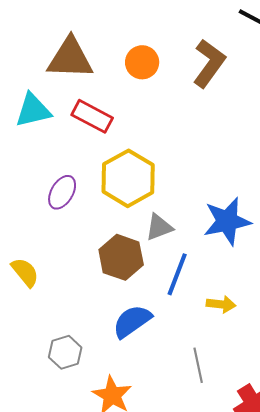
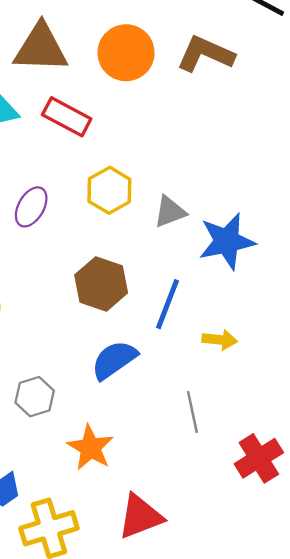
orange circle: (142, 62) -> (126, 53), size x1.4
brown L-shape: (209, 63) -> (205, 54), turned -102
yellow hexagon: (128, 178) -> (109, 190), size x0.7
gray triangle: (159, 227) -> (170, 212), moved

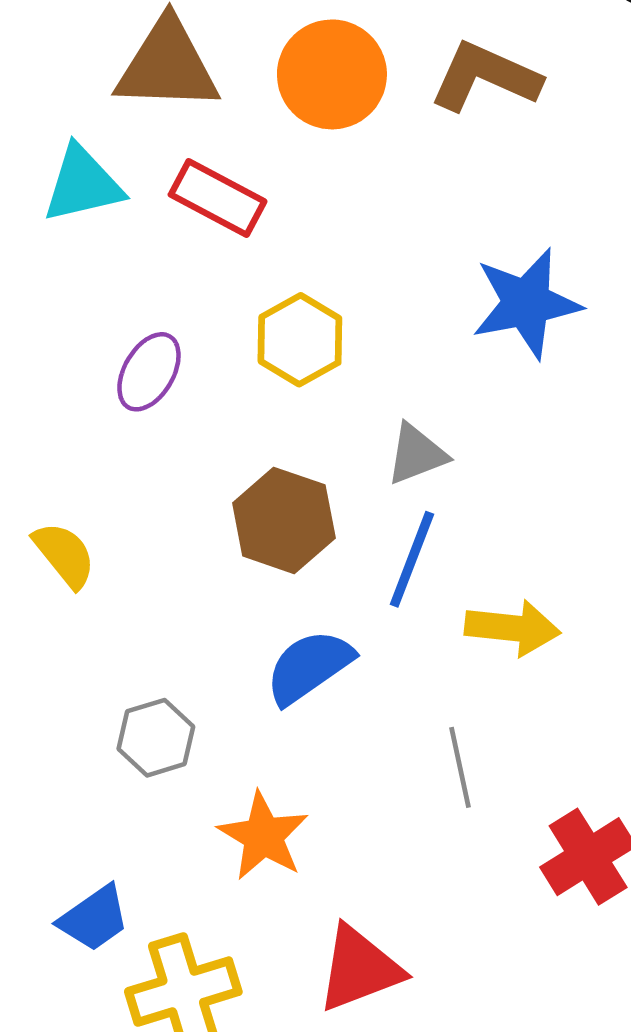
gray triangle: (170, 212) -> (417, 454), moved
blue star: (227, 241) -> (526, 303), moved
yellow arrow: (220, 340) -> (513, 628), size x1.4

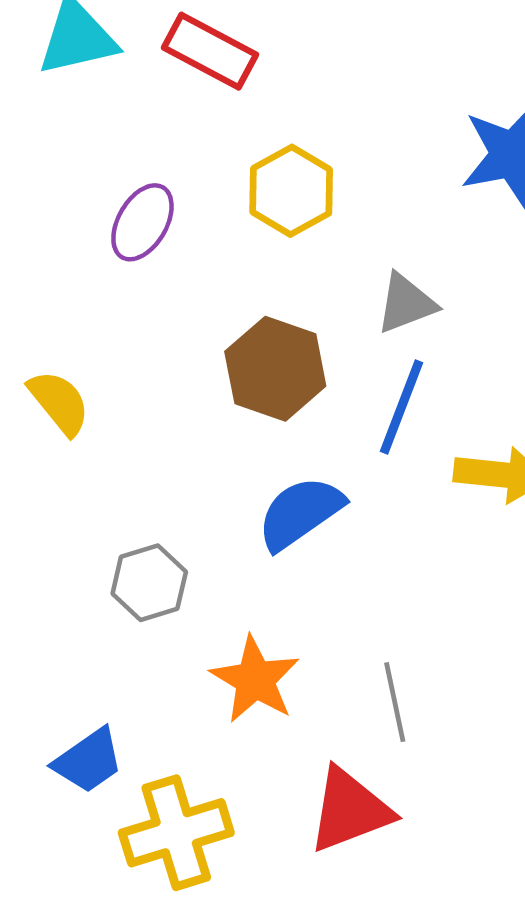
gray line: (460, 767) -> (395, 702), moved

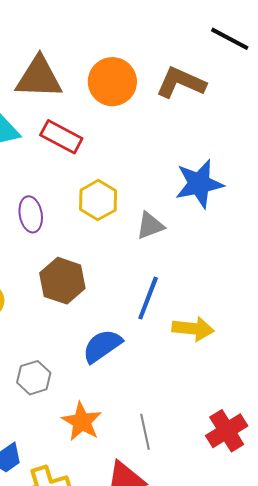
purple ellipse: (142, 222) -> (31, 214), turned -40
gray triangle: (406, 303) -> (150, 226), moved
brown hexagon: (275, 369) -> (62, 281), moved

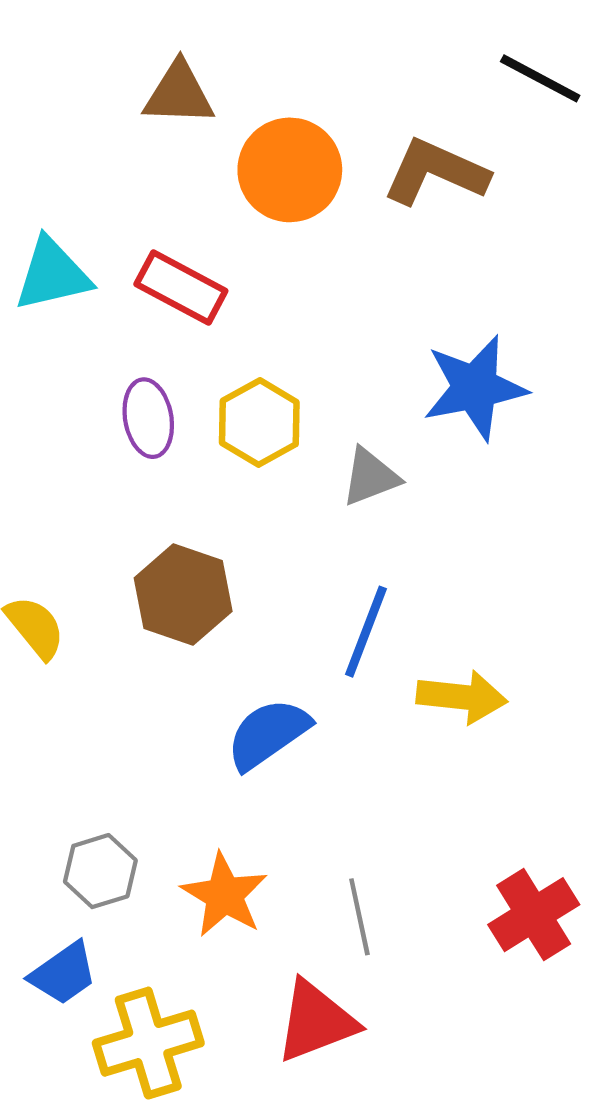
brown triangle: (39, 78) -> (179, 94), moved, size x0.7
purple ellipse: (31, 214) -> (148, 418), moved
gray hexagon: (34, 378) -> (100, 871), moved

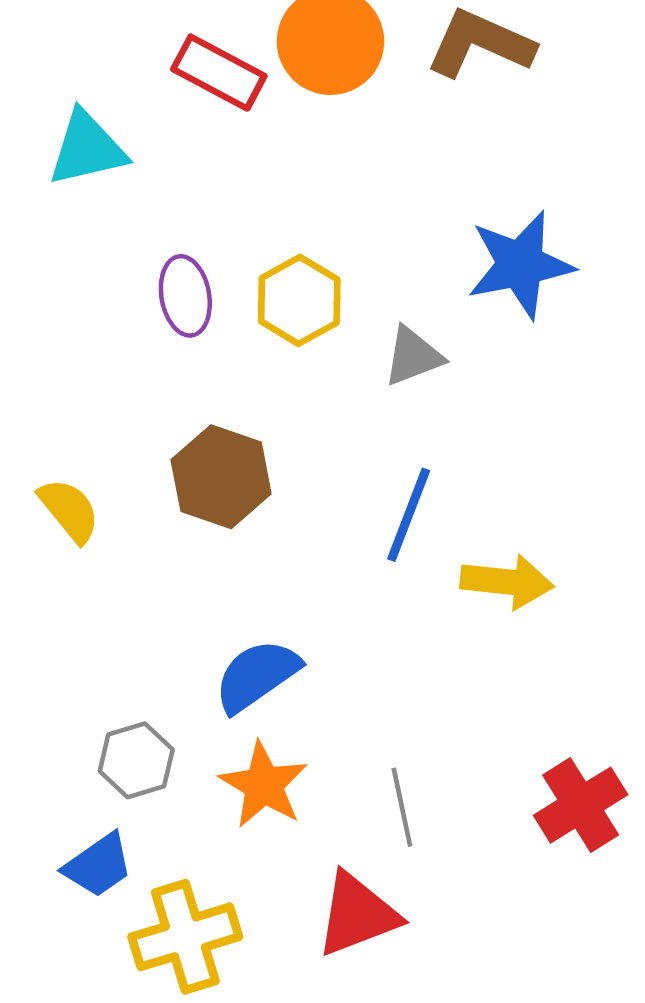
red rectangle: (181, 287) -> (219, 73), moved
blue semicircle: (268, 734) -> (257, 676), moved

